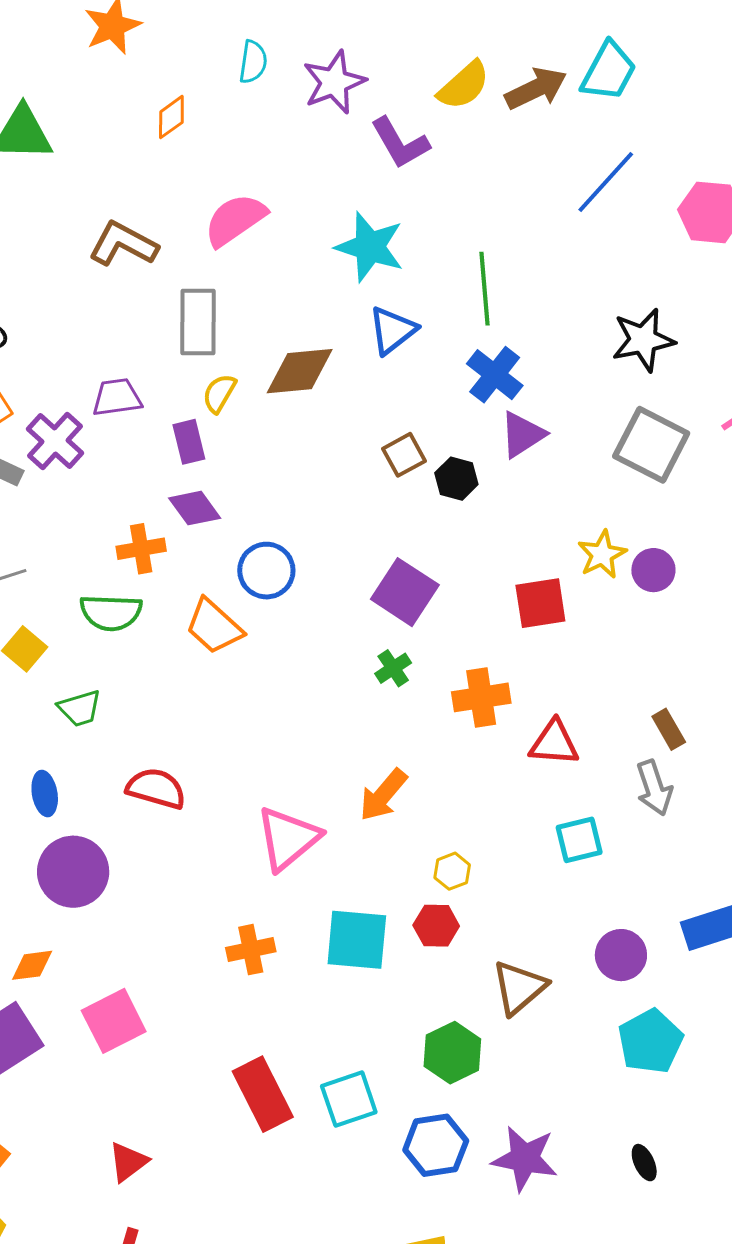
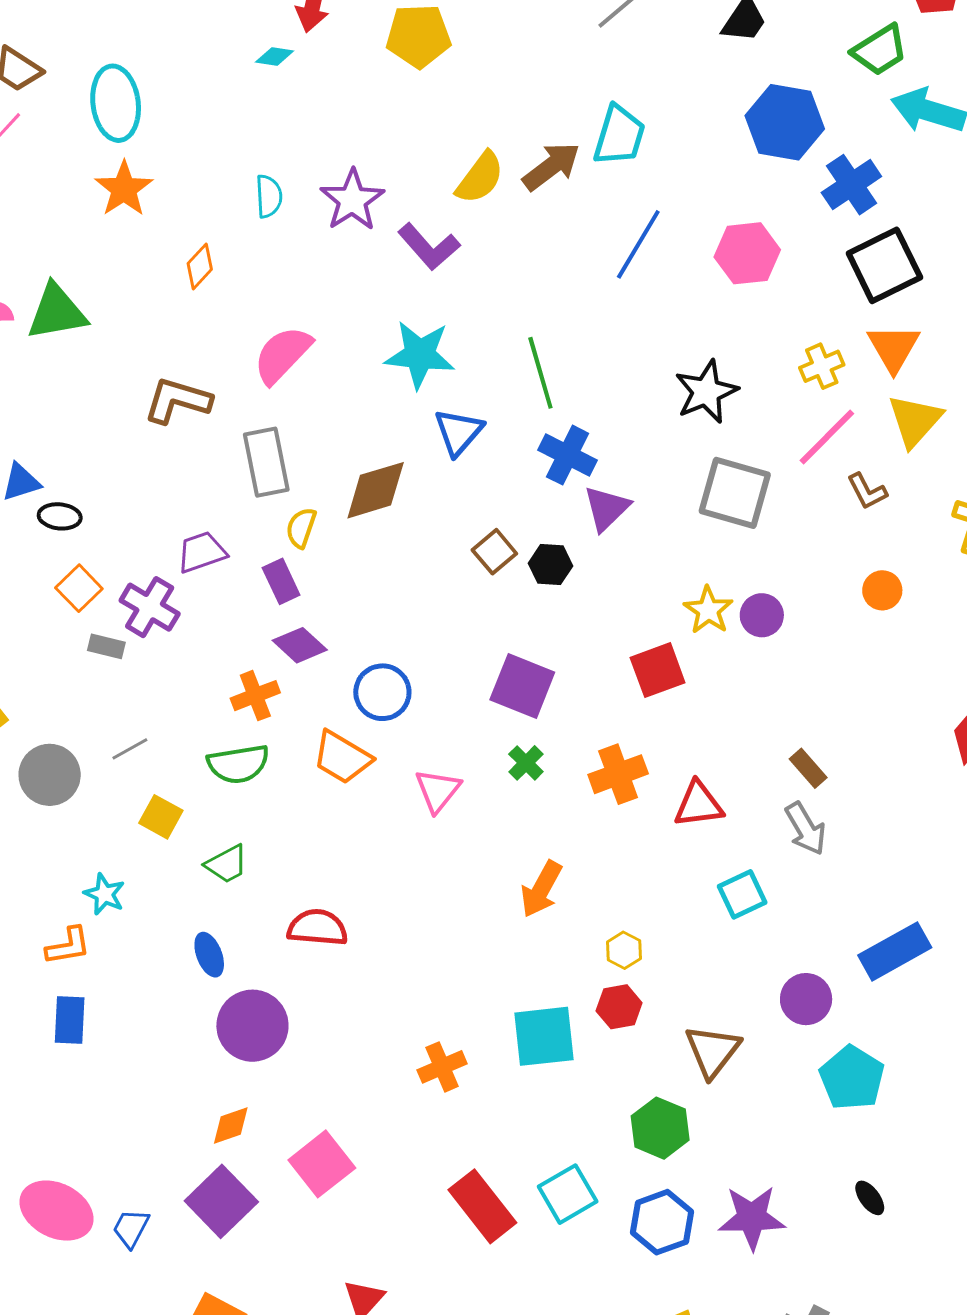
pink triangle: (288, 838) -> (438, 790), moved, size x0.7

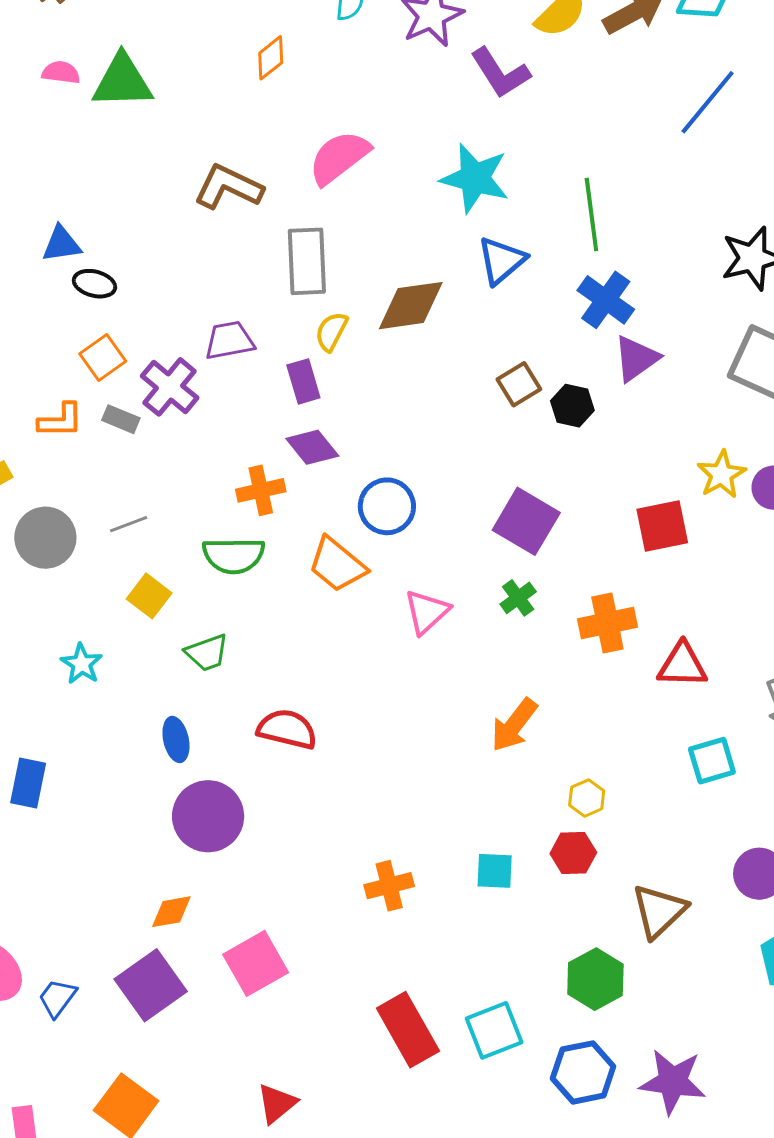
orange L-shape: (68, 946) -> (61, 420), moved
cyan square: (544, 1036) -> (495, 871), size x0.6

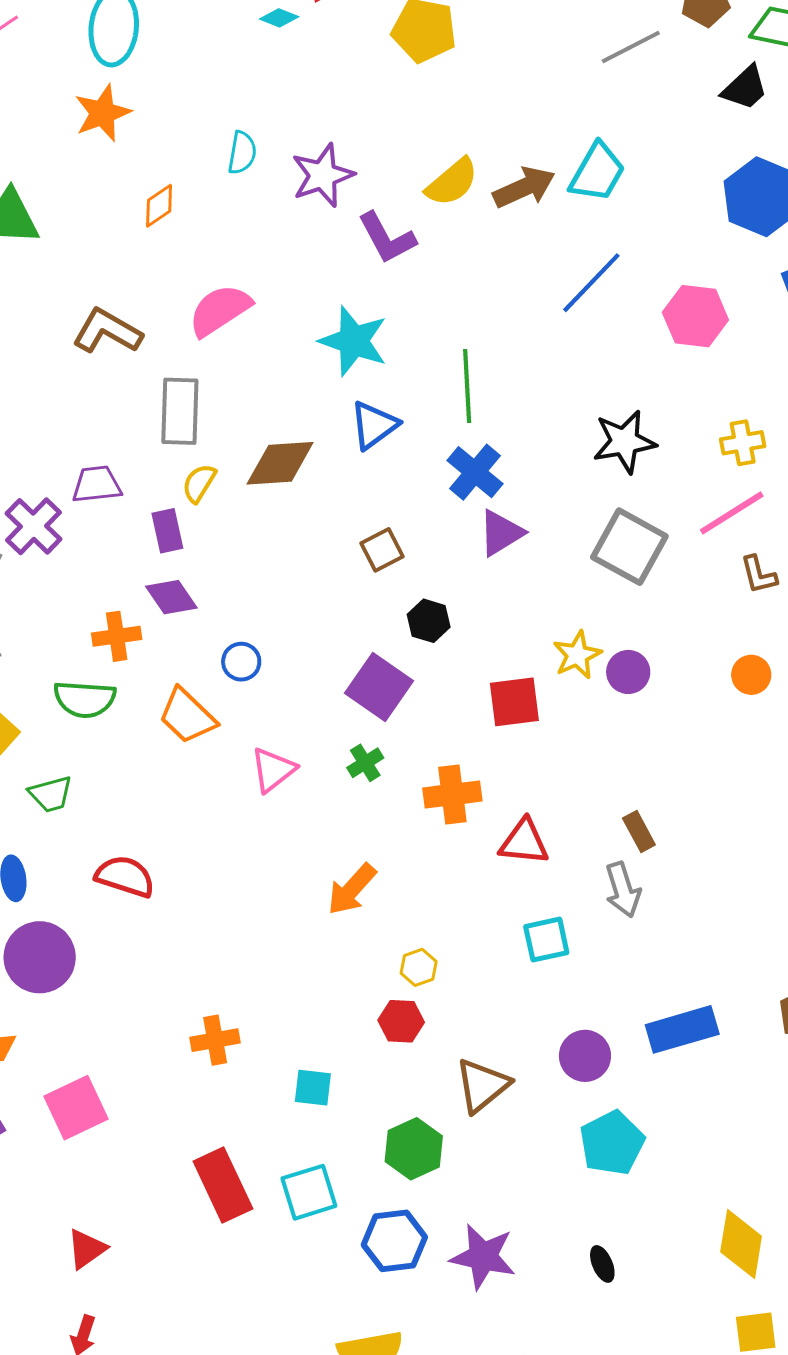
black hexagon: (572, 406) -> (429, 621), moved
blue circle: (387, 506) -> (241, 662), size x0.7
cyan square: (495, 871) -> (313, 1088), moved

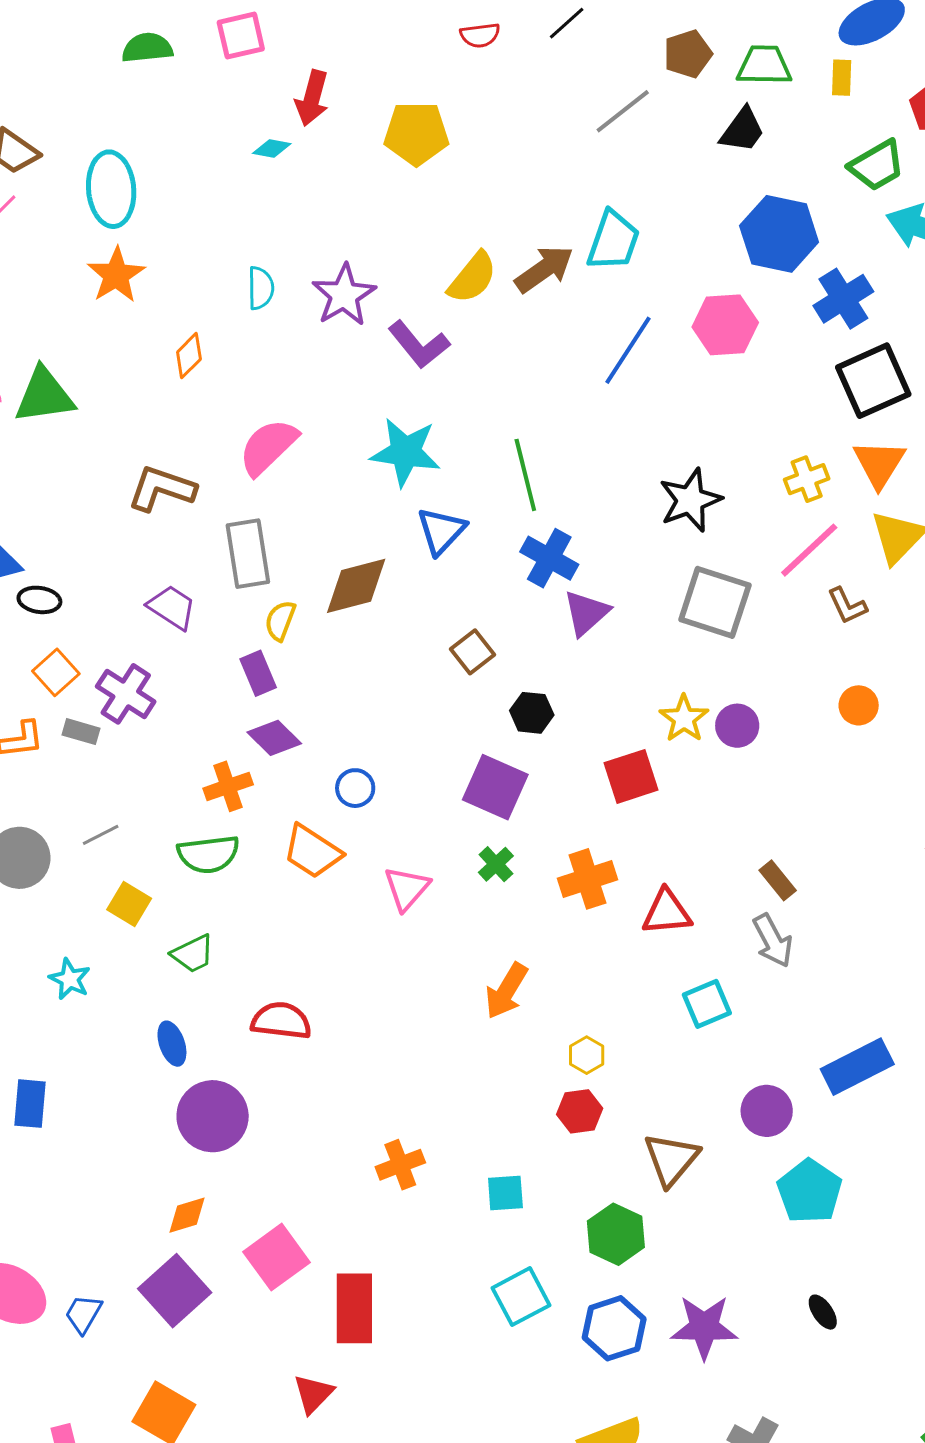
pink hexagon: (695, 316) -> (725, 325), moved
purple trapezoid: (97, 484) -> (172, 607), moved, turned 50
red rectangle: (223, 1185) -> (354, 1308), moved, turned 36

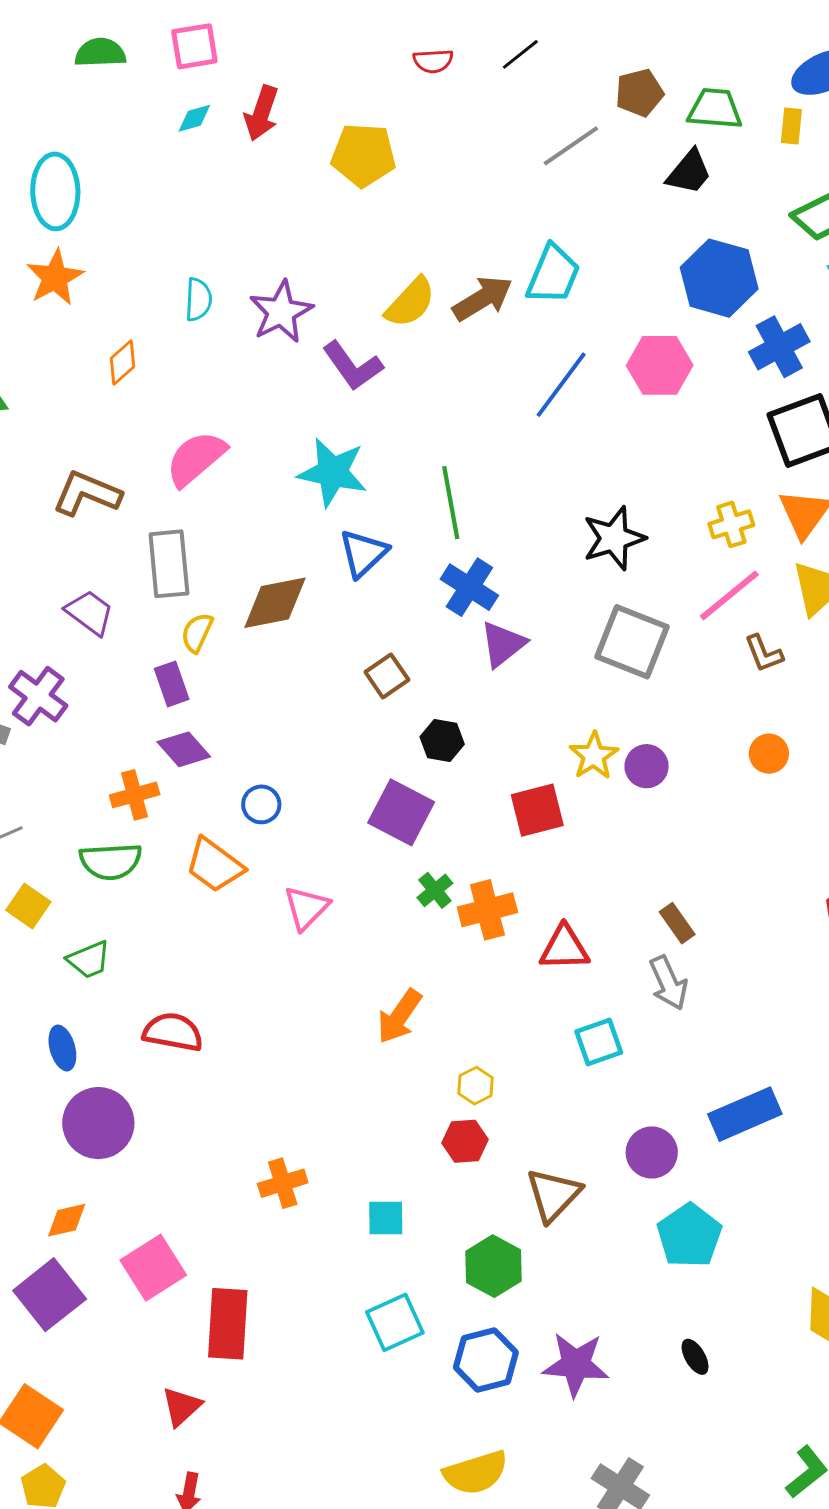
cyan diamond: (272, 149) -> (194, 118), moved, turned -30
green cross: (496, 864) -> (435, 890), moved

